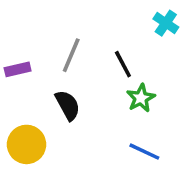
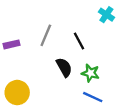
green star: (141, 98) -> (90, 73), moved, turned -30
black semicircle: (68, 105) -> (64, 67), moved

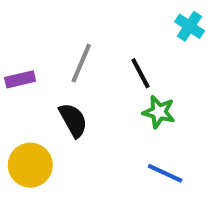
black semicircle: (64, 67) -> (73, 120), moved
green star: (90, 73) -> (159, 112), moved

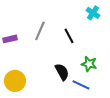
green star: (159, 112) -> (89, 64), moved
black semicircle: (73, 120) -> (62, 72), moved

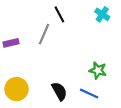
black line: (69, 36) -> (59, 14), moved
black semicircle: (62, 72) -> (59, 91), moved

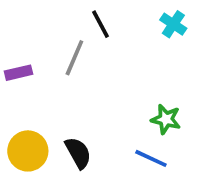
black semicircle: (59, 91) -> (78, 153), moved

